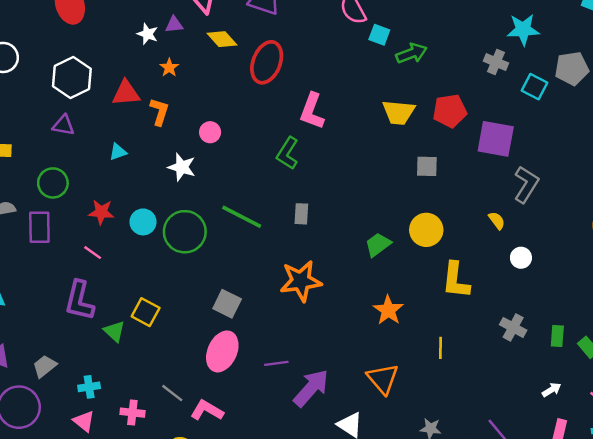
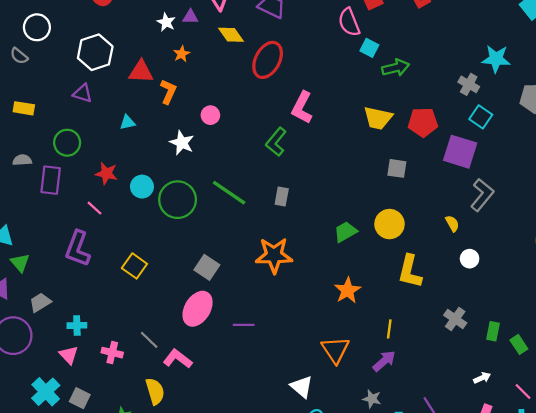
cyan square: (534, 87) -> (481, 117), moved
green triangle: (114, 331) -> (20, 263), moved
purple arrow: (311, 388) -> (384, 361), moved, size x0.7

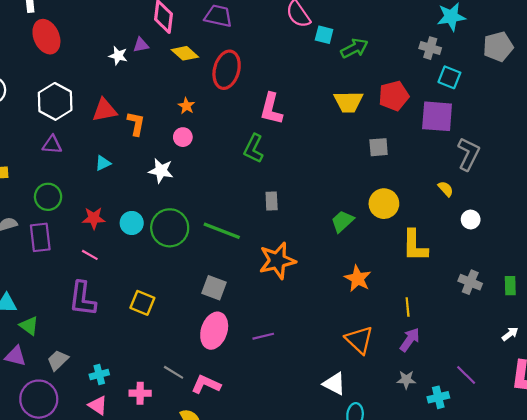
orange star: (182, 54) -> (186, 106), moved
green line: (229, 193) -> (222, 231), moved

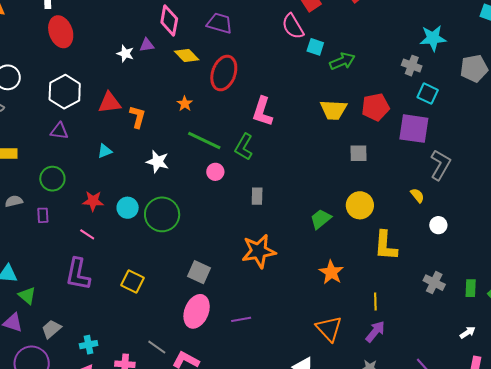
pink circle: (183, 137) -> (215, 172), moved
green line: (222, 231) -> (204, 140), moved
purple rectangle: (40, 237) -> (43, 215), size x0.6

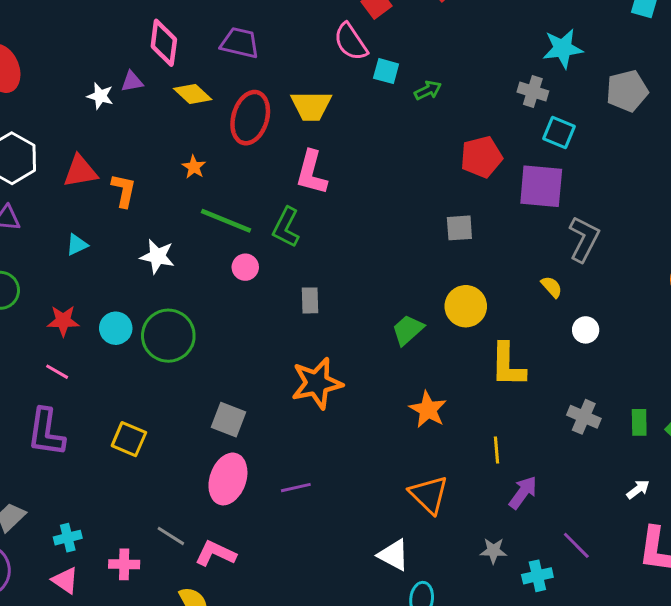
green arrow: (342, 61) -> (428, 90), size x0.7
yellow trapezoid: (333, 110) -> (311, 106), moved
purple arrow: (375, 332) -> (523, 492), moved

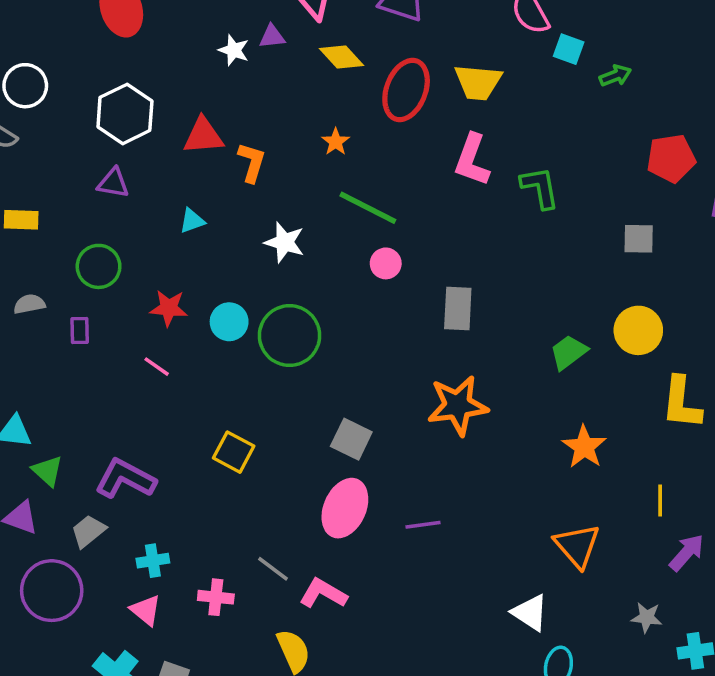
green L-shape: (286, 227) -> (540, 188), moved, turned 138
gray rectangle: (310, 300) -> (458, 309), size x1.4
purple L-shape: (46, 432) -> (125, 479), moved, turned 105

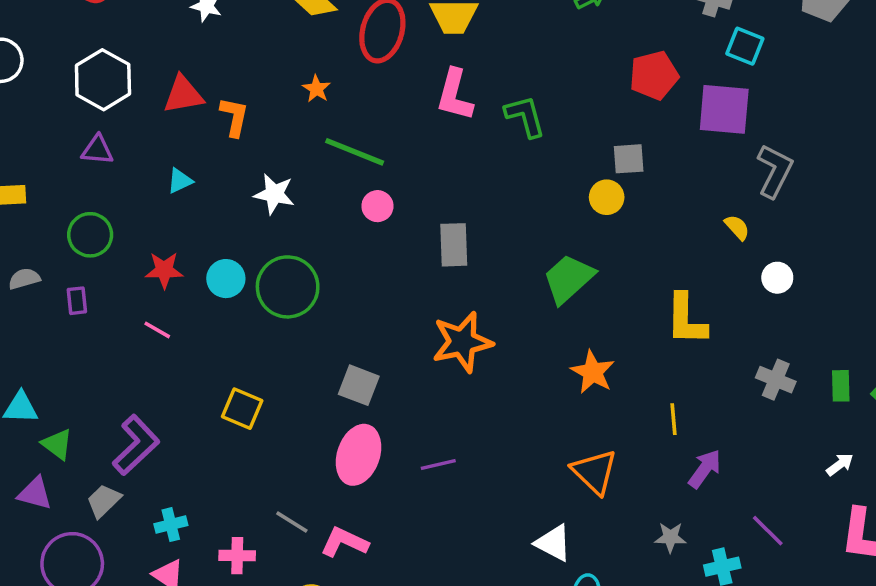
yellow circle: (638, 330) -> (607, 197), moved, size x0.7
green trapezoid: (569, 352) -> (569, 279), size x1.4
purple L-shape: (125, 479) -> (136, 445), turned 114

